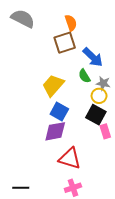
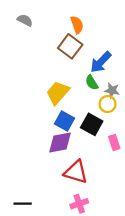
gray semicircle: (23, 19) -> (25, 20), size x0.6
brown square: (65, 43) -> (70, 46), turned -35
blue arrow: (93, 57) -> (101, 62), turned 90
black square: (96, 115) -> (92, 124), moved

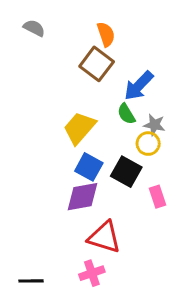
pink cross: (79, 204) -> (92, 273), moved

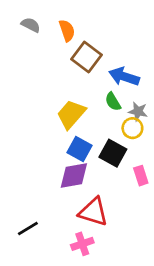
orange semicircle: (106, 34) -> (67, 31), moved
blue arrow: (139, 86) -> (124, 77), turned 64
black line: (31, 281) -> (28, 229), moved, turned -30

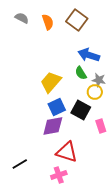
brown square: (86, 57) -> (77, 20), moved
blue square: (79, 149) -> (57, 107), turned 36

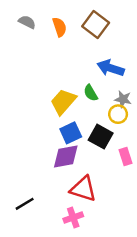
green semicircle: (81, 73) -> (91, 93), moved

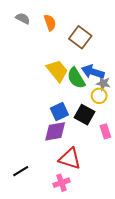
brown square: (96, 24) -> (80, 37), moved
blue arrow: (111, 68) -> (93, 72), moved
green semicircle: (91, 93) -> (76, 78), size x1.5
yellow trapezoid: (63, 102) -> (57, 71), moved, turned 100

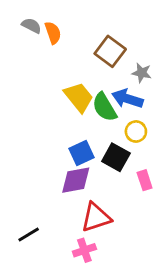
orange semicircle: (50, 23) -> (53, 33), moved
gray star: (103, 83) -> (142, 73), moved
red triangle: (70, 159) -> (96, 217), turned -35

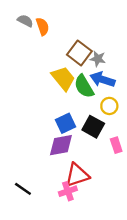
brown square: (110, 51) -> (79, 53), moved
gray star: (142, 73) -> (98, 59), moved
black line: (29, 235) -> (23, 189), turned 66
pink cross: (84, 250) -> (68, 191), moved

